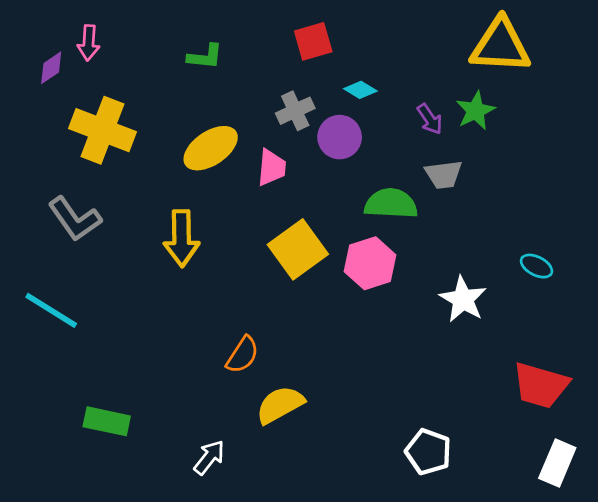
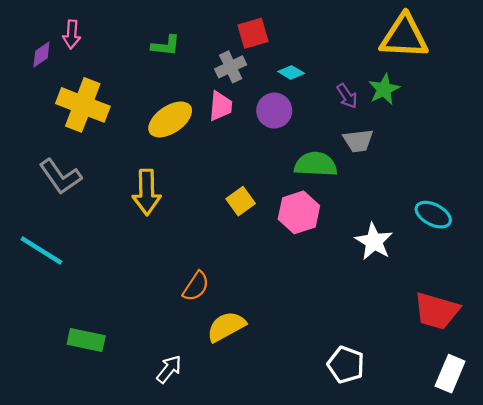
gray cross: (295, 111) -> (231, 67), moved
pink trapezoid: (272, 168) -> (221, 106), moved
yellow square: (298, 249) -> (241, 201), size x0.6
cyan ellipse: (536, 266) -> (433, 215), size x1.4

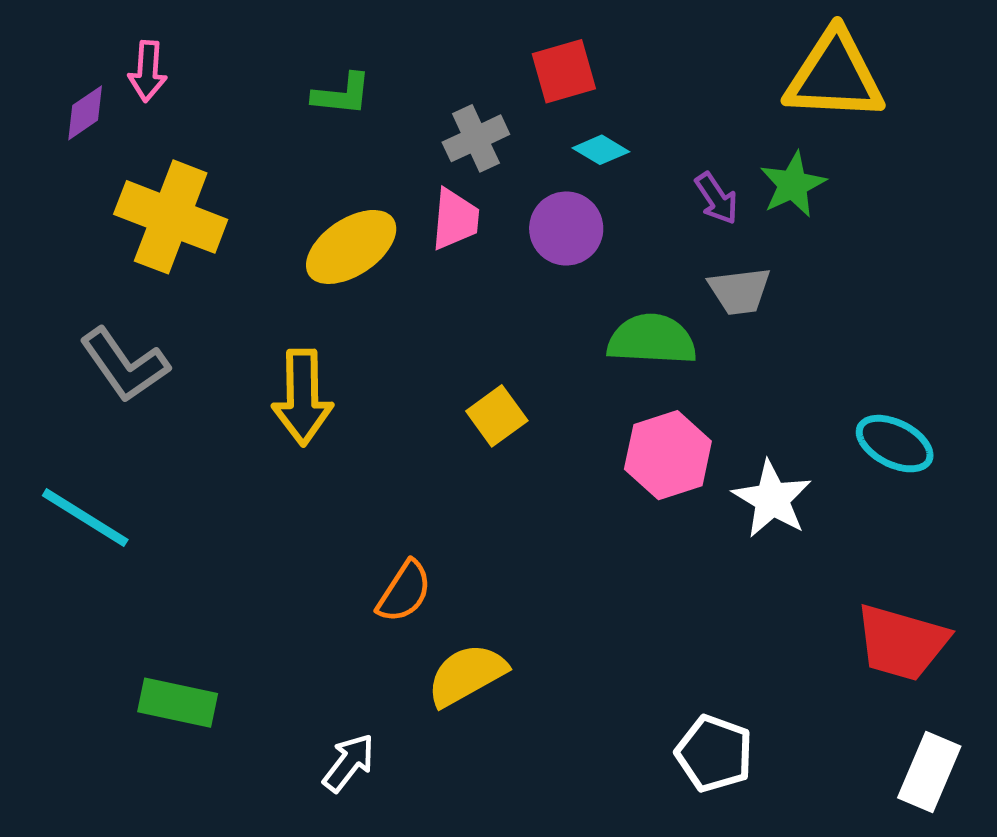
red square: (253, 33) -> (564, 71), moved
pink hexagon: (299, 212) -> (668, 455), moved

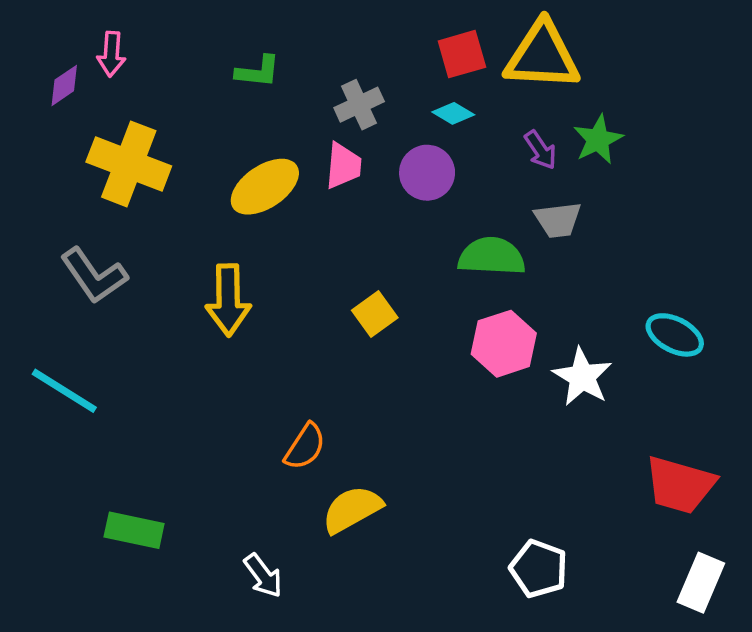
red square: (564, 71) -> (462, 54), moved
yellow triangle: (834, 76) -> (542, 56), moved
white arrow: (349, 763) -> (263, 576), turned 105

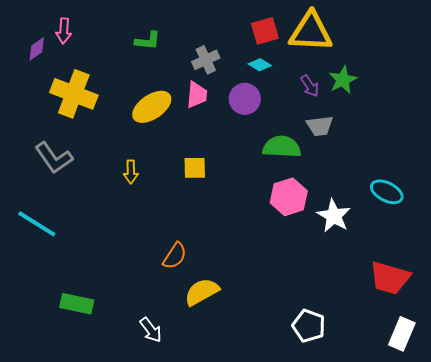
yellow arrow: (228, 300) -> (131, 172), size x0.6
yellow square: (375, 314) -> (195, 168), moved, turned 35

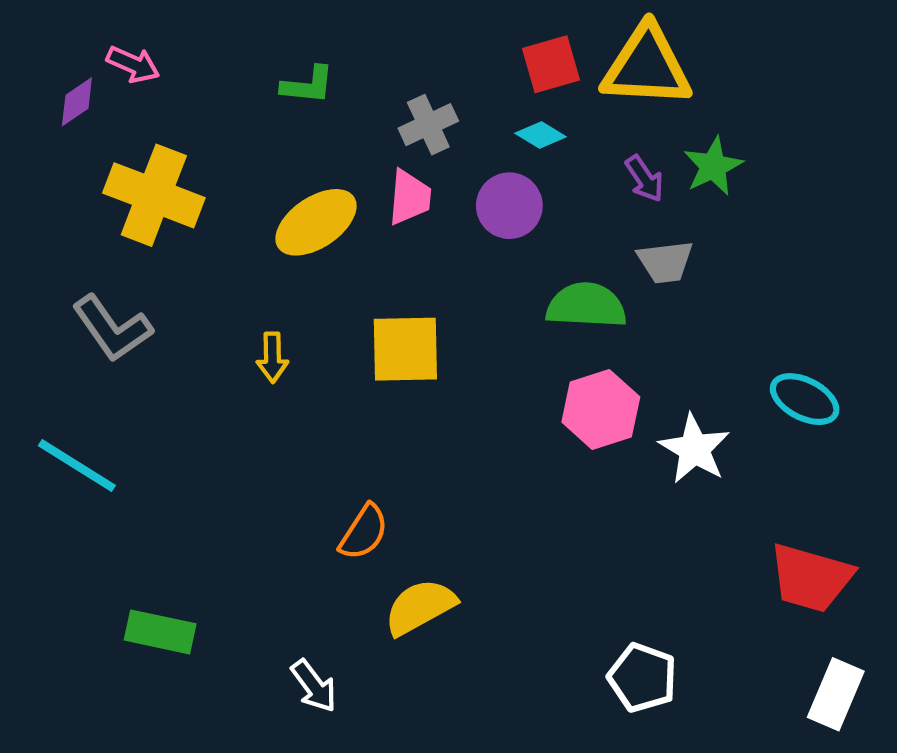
pink arrow: (64, 31) -> (133, 64), turned -70
yellow square: (195, 168) -> (405, 349), size x1.5

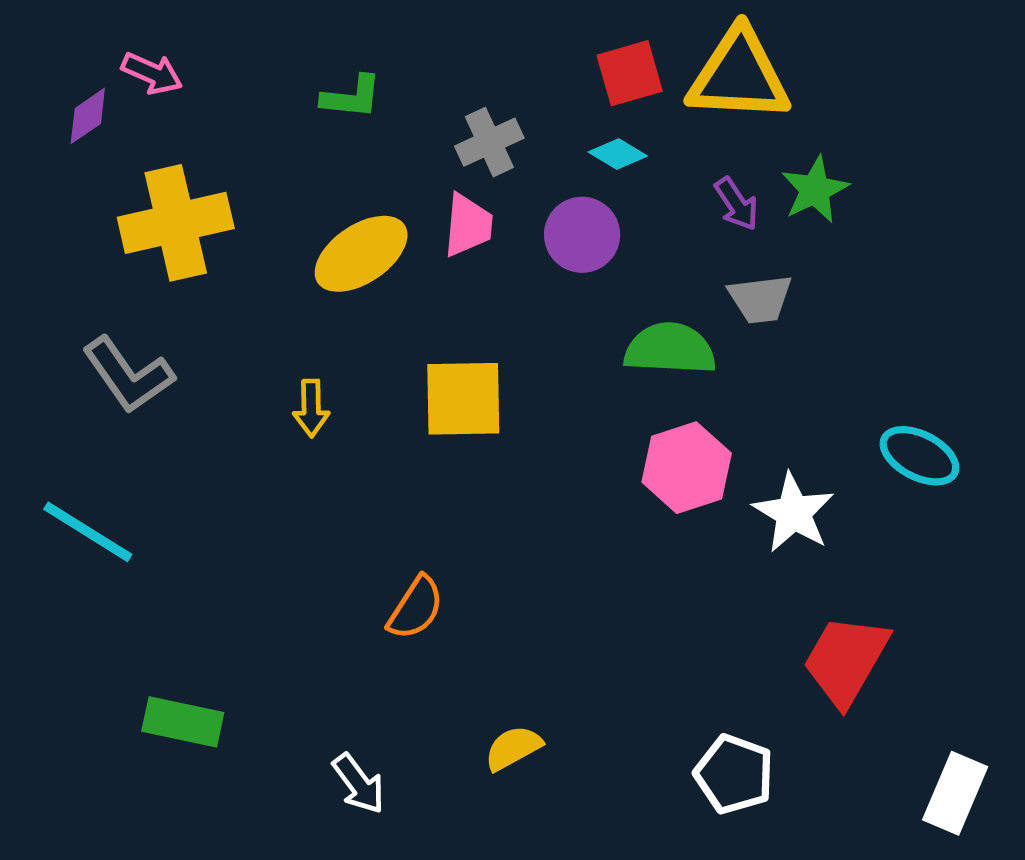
yellow cross: (154, 195) -> (176, 223), turned -34
red trapezoid: (811, 578) -> (846, 660), moved, turned 104
yellow semicircle: (420, 607) -> (513, 748), moved, size x0.7

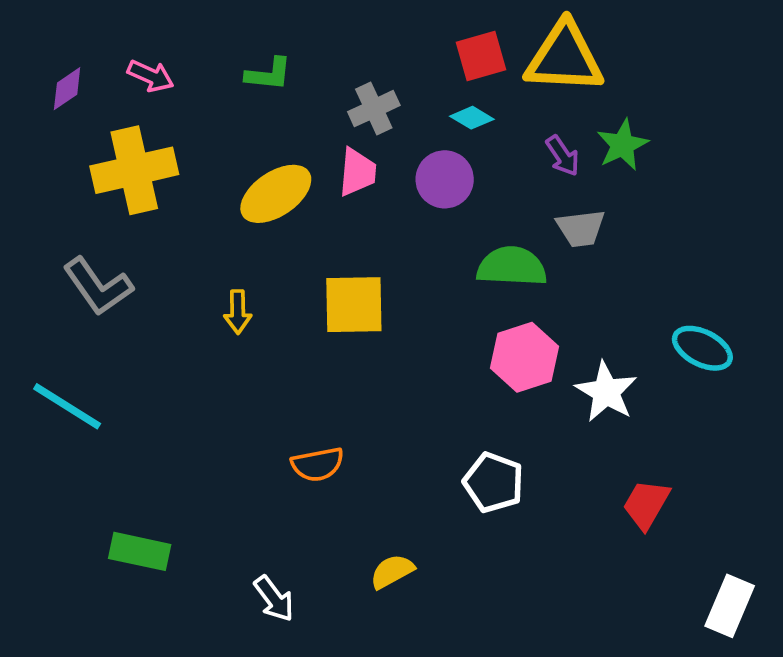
pink arrow: (152, 73) -> (151, 76), moved
orange semicircle: (416, 608) -> (318, 464), turned 46
red trapezoid: (846, 660) -> (646, 504), size x0.7
white pentagon: (734, 774) -> (494, 483), moved

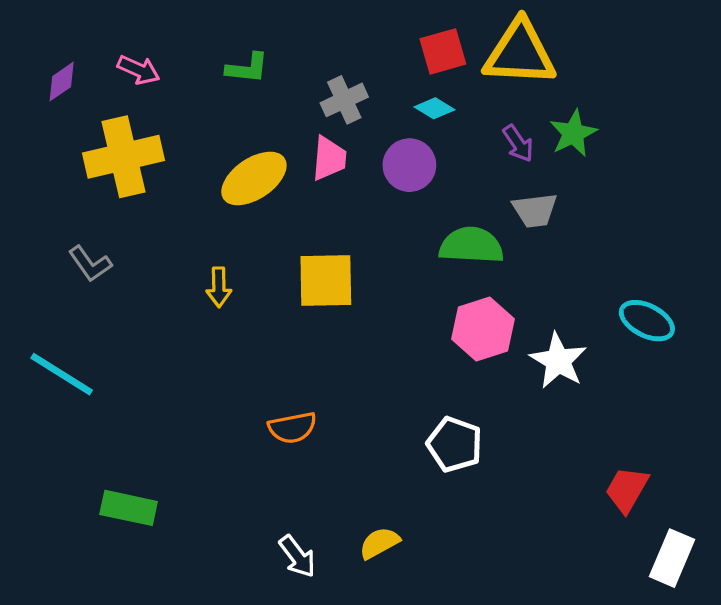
gray L-shape: (98, 286) -> (90, 264), size x0.7
red trapezoid: (646, 504) -> (627, 490), moved
yellow semicircle: (392, 571) -> (379, 543), moved
white arrow: (274, 599) -> (297, 556), moved

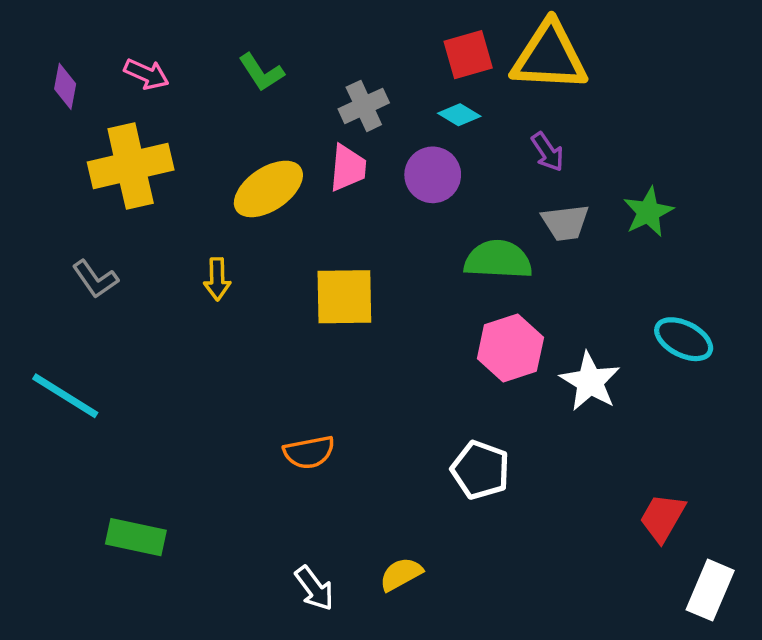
green L-shape: (247, 68) -> (261, 72), turned 51
purple diamond: (62, 82) -> (65, 86), turned -45
green star: (573, 133) -> (648, 212), moved
yellow arrow: (219, 287) -> (217, 279), moved

